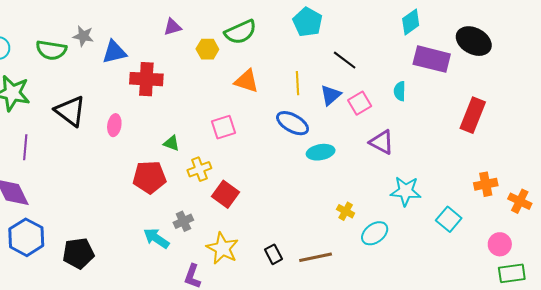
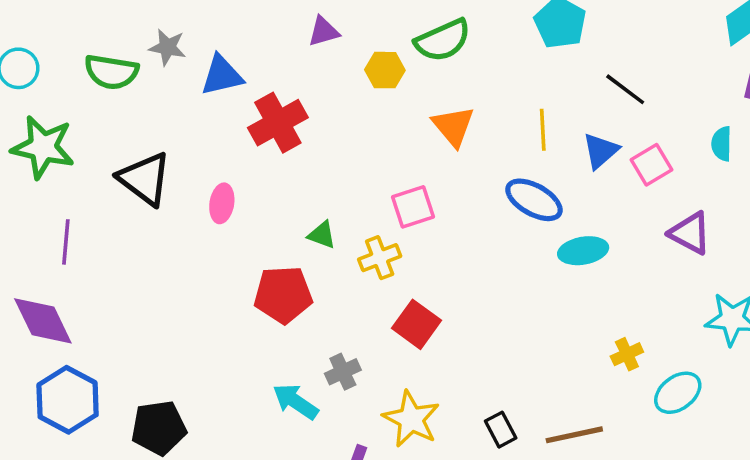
red cross: (146, 79) -> (278, 123), turned -32
orange triangle: (246, 81) -> (453, 126), turned 32
yellow cross: (199, 169) -> (380, 258), moved
yellow cross: (346, 211) -> (627, 354), turned 36

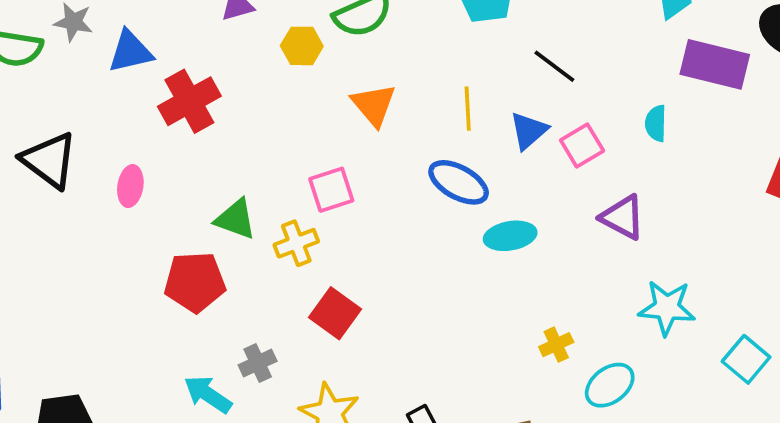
green triangle: (322, 235) -> (235, 219), size x1.4

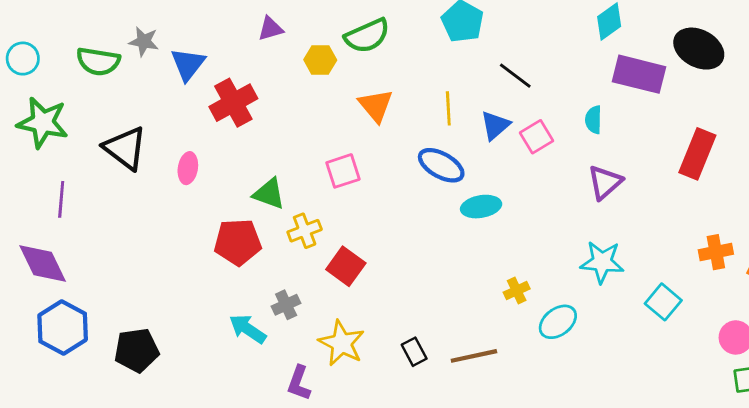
blue triangle: (130, 51) -> (188, 64), turned -39
purple triangle: (623, 217) -> (605, 182), moved, turned 51
yellow cross: (296, 243) -> (305, 231), moved

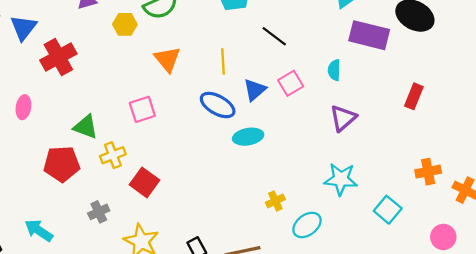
blue triangle: (495, 125) -> (255, 90), moved
red rectangle: (697, 154) -> (414, 96), size x0.7
cyan arrow: (248, 329) -> (39, 230), moved

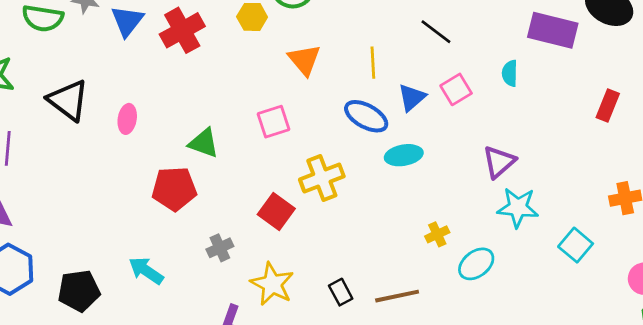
red cross: (58, 57) -> (182, 30), moved
purple triangle: (343, 118) -> (499, 162), moved
yellow cross: (113, 155) -> (322, 178), moved, size x1.4

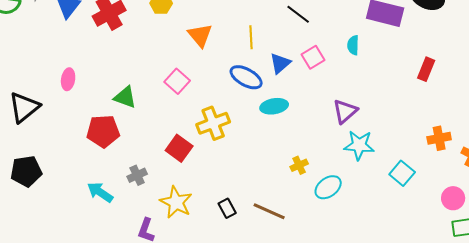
black triangle: (68, 100) -> (24, 107), moved, turned 44
pink square: (274, 122) -> (177, 81), turned -30
cyan arrow: (146, 271) -> (100, 192), moved
black pentagon: (79, 291) -> (26, 171), moved
brown line: (397, 296) -> (269, 211), turned 36

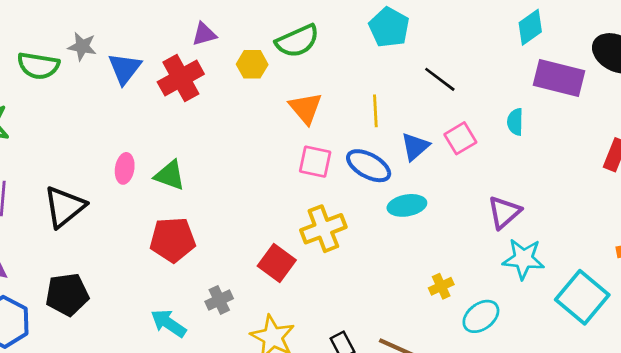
pink square: (177, 81) -> (315, 162), moved, turned -30
green triangle: (125, 97) -> (170, 175), moved
cyan square: (402, 173) -> (582, 297), size x1.5

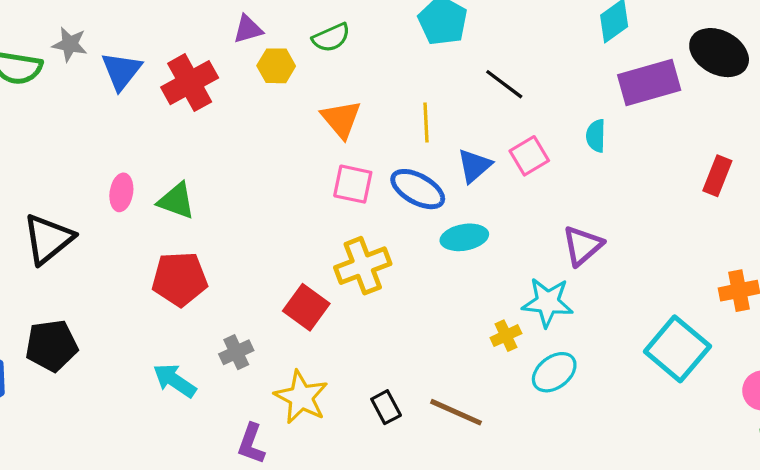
purple triangle: (204, 34) -> (248, 29), moved
green semicircle: (297, 41) -> (331, 38), size x0.7
purple rectangle: (559, 78) -> (649, 83), turned -30
cyan star: (523, 259) -> (548, 302), moved

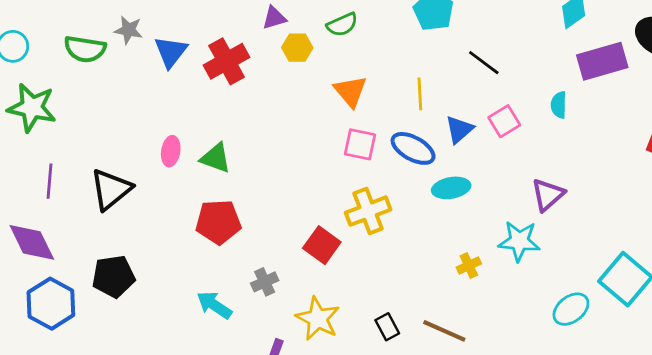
yellow cross: (506, 336) -> (469, 266), moved
cyan ellipse: (554, 372) -> (571, 309), moved

